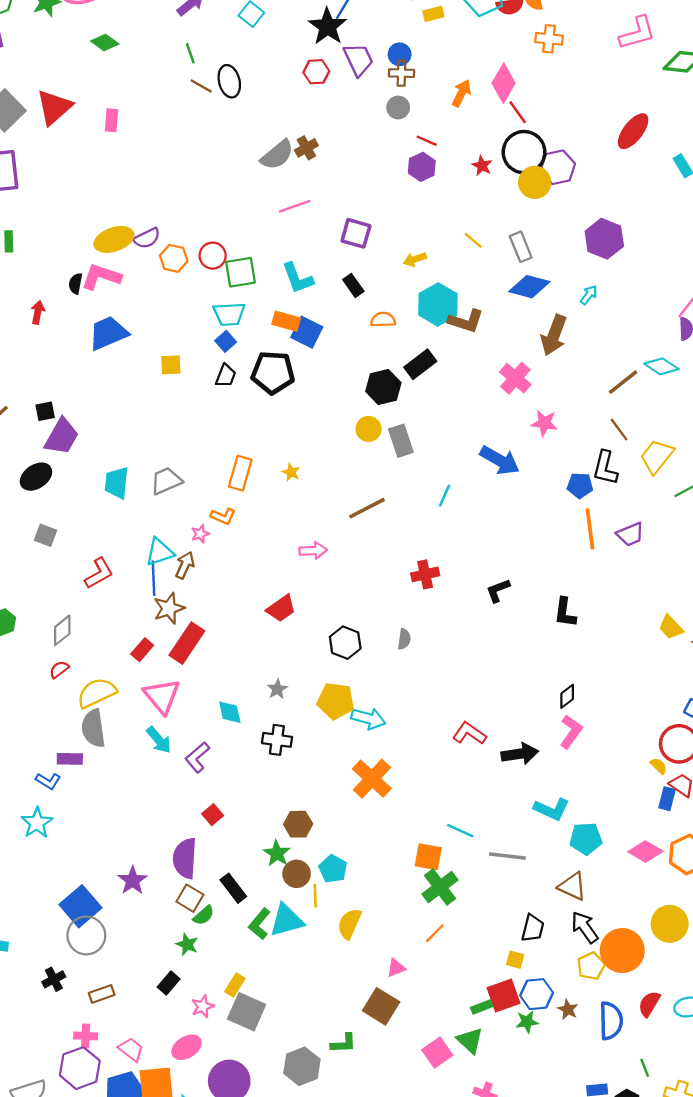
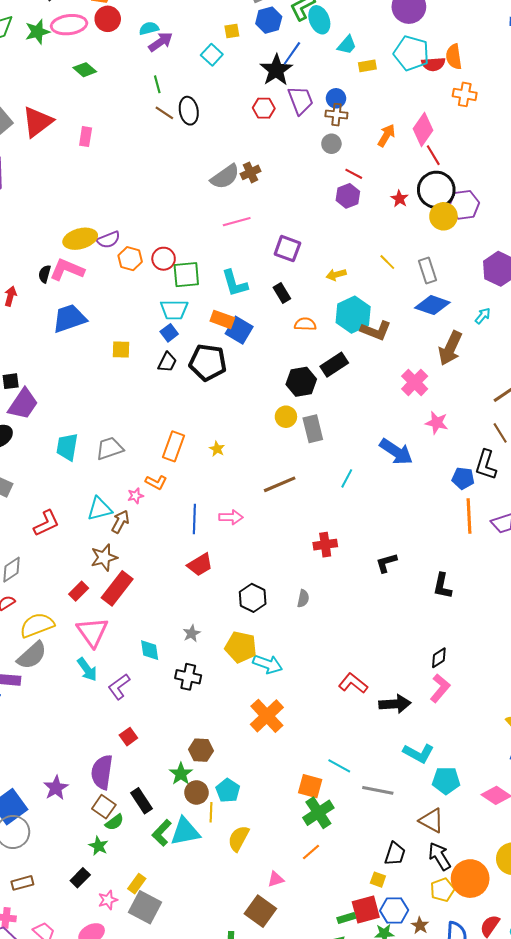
blue line: (154, 578) -> (194, 519), moved
gray semicircle: (93, 728) -> (32, 655), turned -128

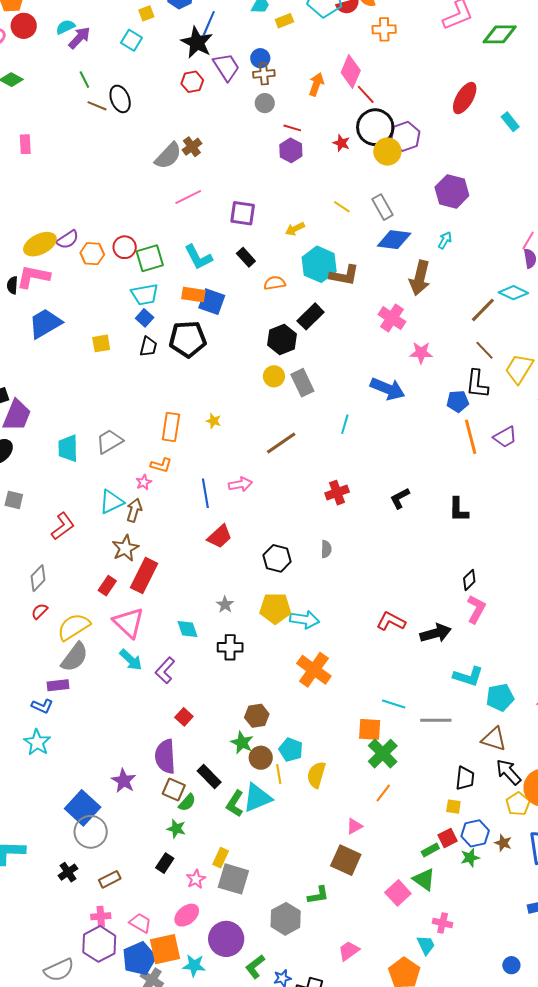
yellow semicircle: (239, 838) -> (316, 775), moved
red square: (366, 910) -> (448, 838), size x0.7

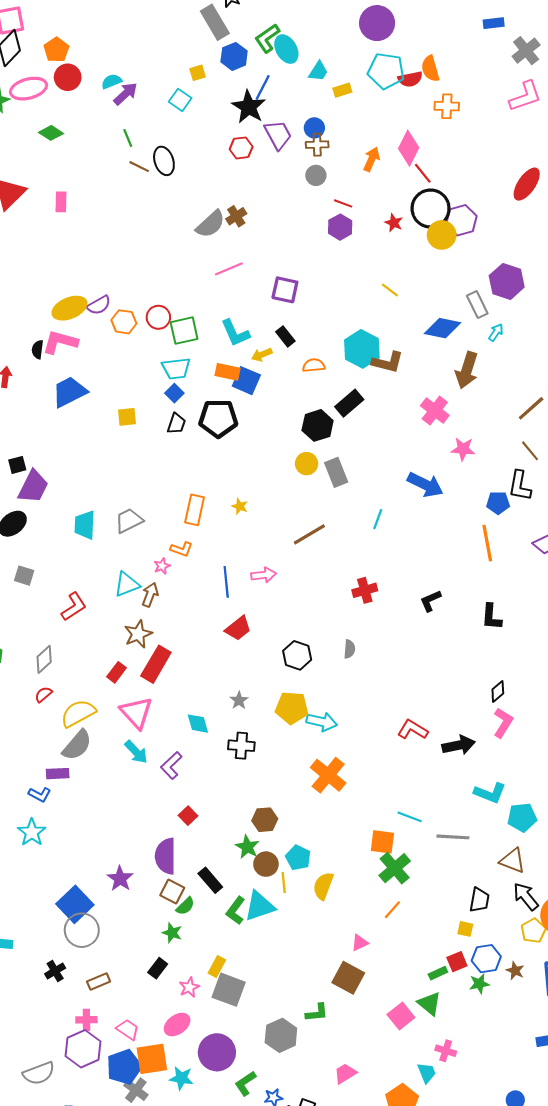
gray rectangle: (383, 207) -> (477, 305), moved
yellow arrow: (295, 229) -> (262, 355), moved
orange line: (471, 437) -> (487, 543), moved

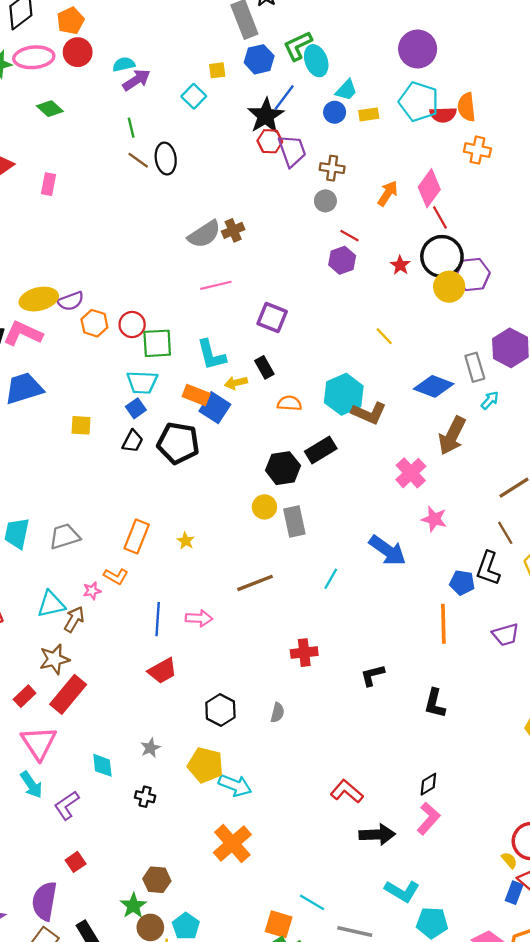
blue circle: (314, 128) -> (335, 112), moved
red hexagon: (241, 148) -> (270, 141), moved
red L-shape: (413, 730) -> (347, 791), moved
black cross: (241, 746) -> (145, 797), size x0.7

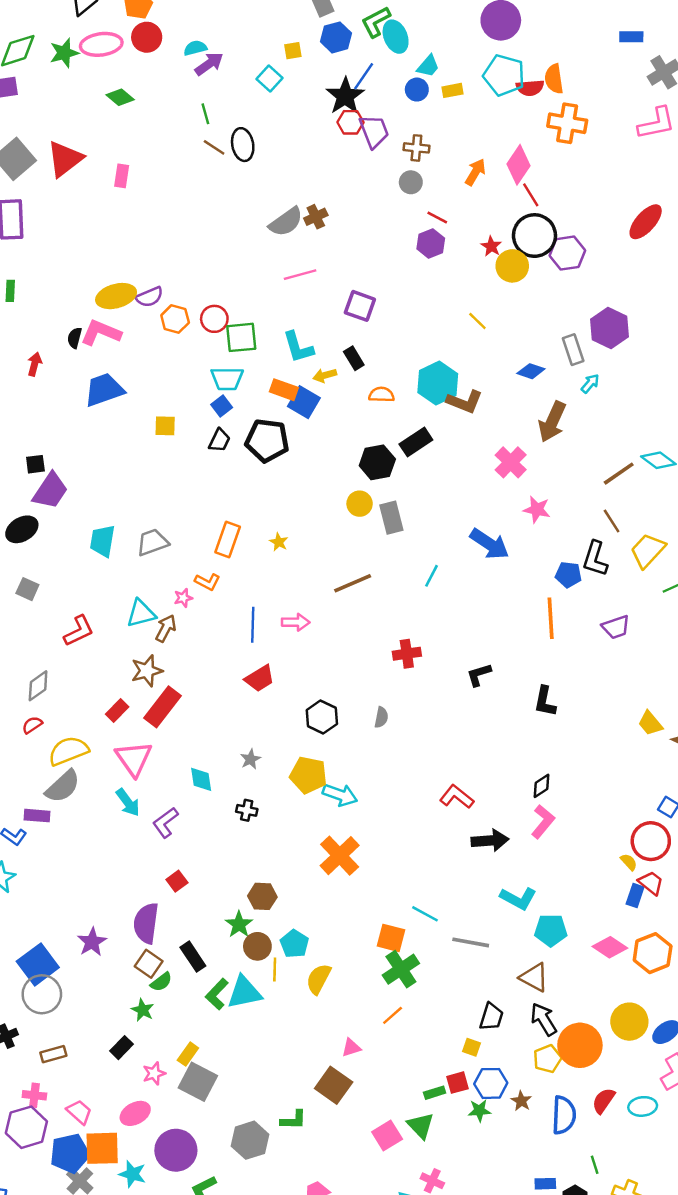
orange cross: (477, 150) -> (567, 123), size x1.4
yellow circle: (449, 287) -> (512, 266), moved
blue diamond: (434, 386) -> (531, 371), size x0.7

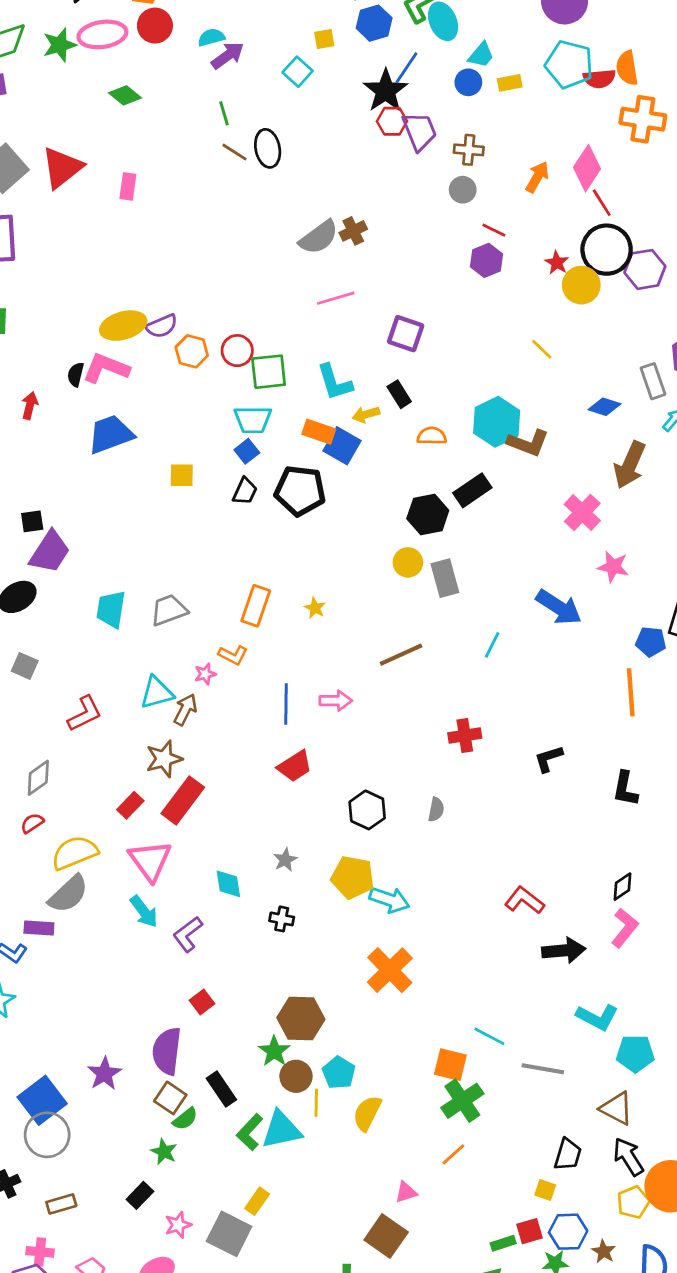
brown hexagon: (262, 896) -> (301, 1018), size x1.4
yellow rectangle: (188, 1054) -> (257, 1201), moved

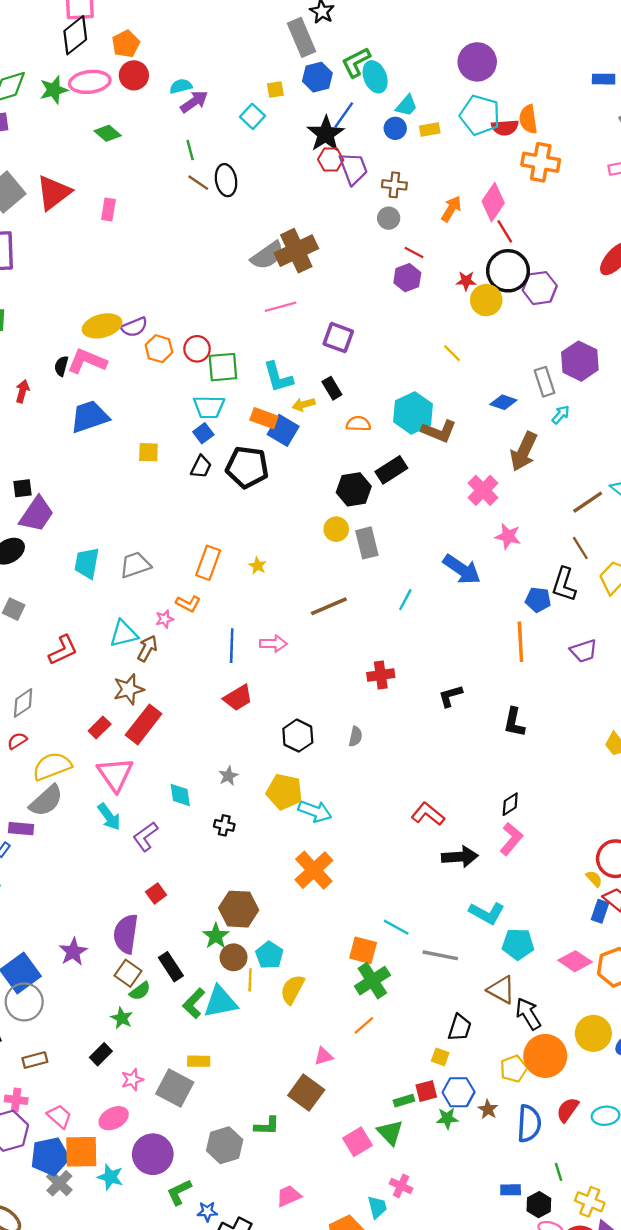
brown cross: (353, 231) -> (296, 251), size x1.8
red star: (557, 263) -> (466, 281), turned -30
black arrow: (628, 1157) -> (528, 1014), moved
yellow rectangle: (257, 1201) -> (199, 1061), turned 55

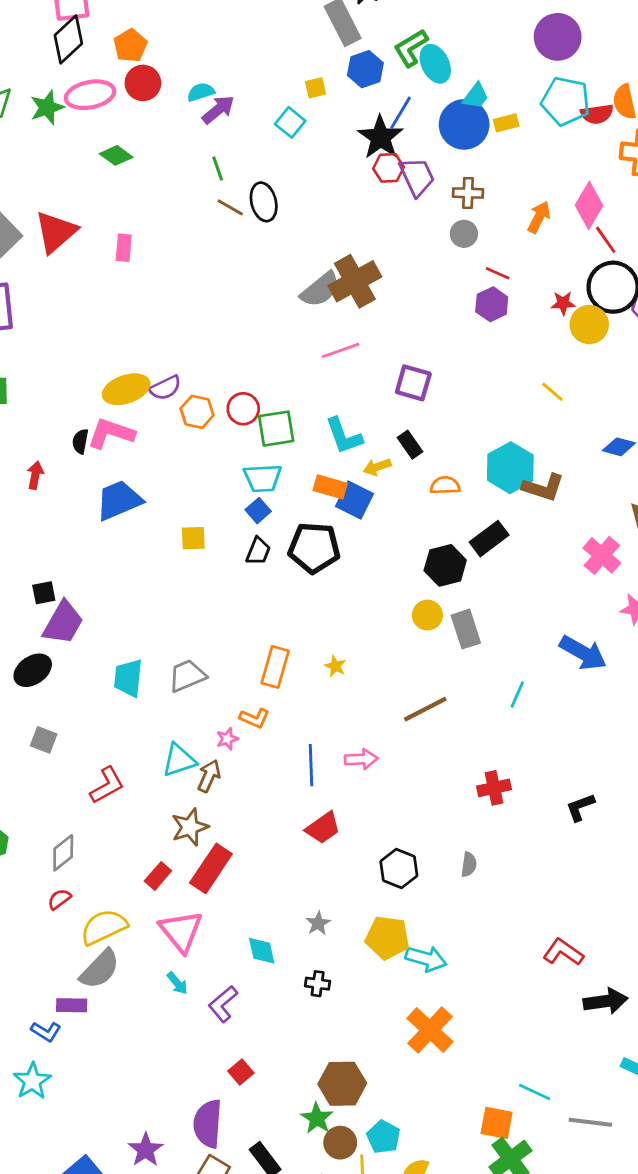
blue circle: (395, 128) -> (464, 124), size x1.8
cyan arrow: (109, 817) -> (177, 983), size x0.7

